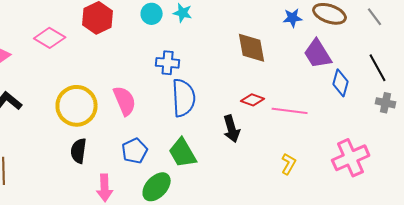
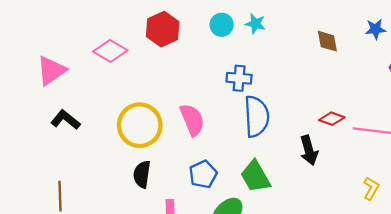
brown diamond: (252, 48) -> (327, 41), moved, size x0.7

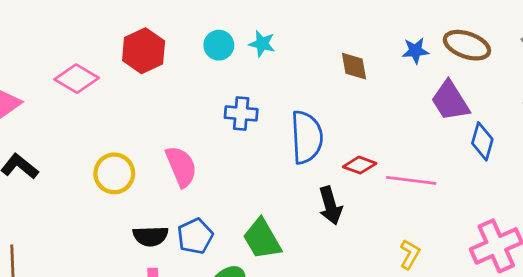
blue semicircle: (257, 116) -> (307, 137), moved
yellow circle: (140, 125) -> (114, 173), size x0.7
black semicircle: (142, 174) -> (151, 236), moved, turned -100

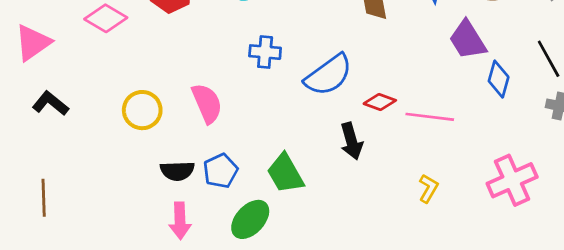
blue semicircle: (307, 137) -> (328, 75), turned 57

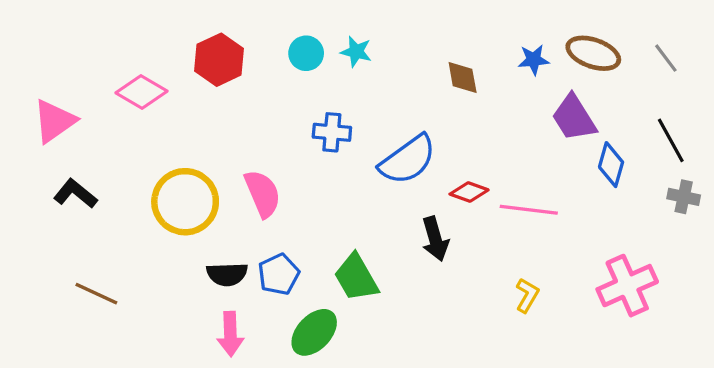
yellow circle: (142, 110) -> (185, 202), size x1.4
brown line: (44, 198) -> (96, 294), moved, turned -63

